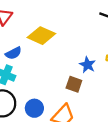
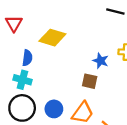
blue semicircle: (13, 53) -> (27, 58), turned -49

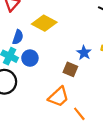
blue circle: (54, 109) -> (30, 58), moved

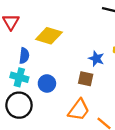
blue circle: (30, 58) -> (47, 84), moved

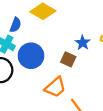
blue circle: (47, 84) -> (31, 56), size x1.5

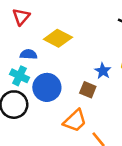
blue semicircle: (15, 25) -> (29, 54), turned -104

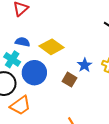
yellow diamond: (58, 38) -> (51, 47), moved
orange trapezoid: (75, 121) -> (20, 105), moved

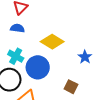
blue semicircle: (22, 42) -> (17, 28), moved
brown square: (69, 80) -> (71, 87), moved

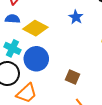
yellow diamond: (52, 42) -> (35, 28), moved
blue star: (85, 57) -> (76, 17), moved

